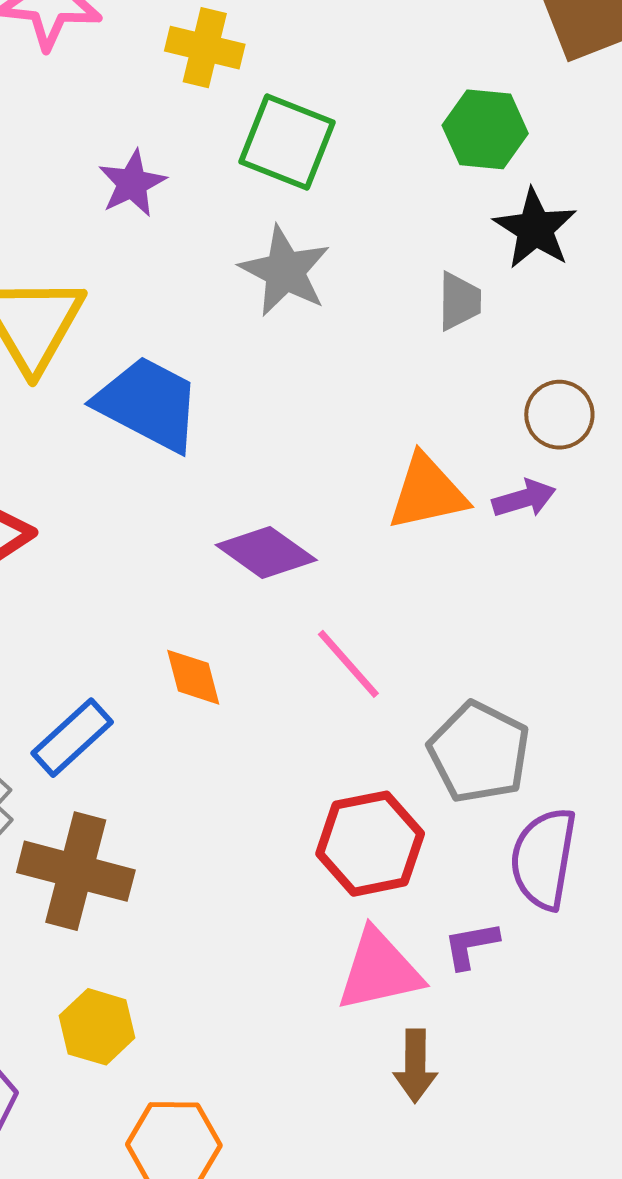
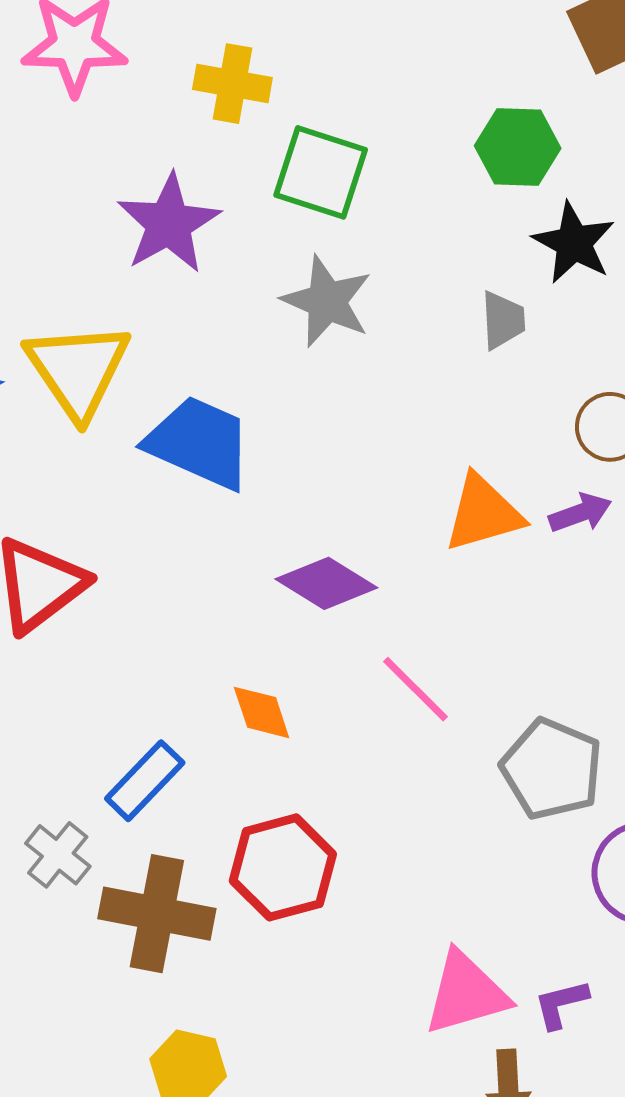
purple star: (132, 183) -> (169, 224), size x1.5
red hexagon: (370, 844) -> (283, 867), moved
purple L-shape: (471, 945) -> (561, 1004), moved

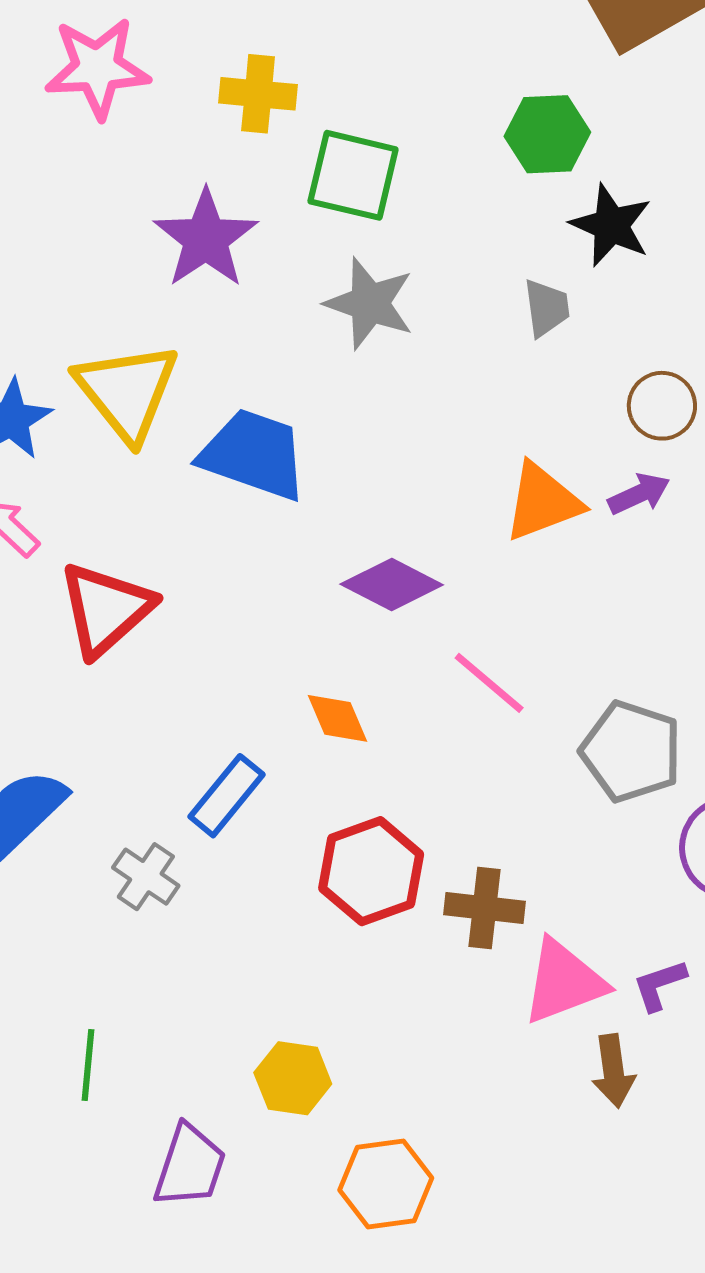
brown cross: (157, 914) -> (485, 908), moved, size x0.7

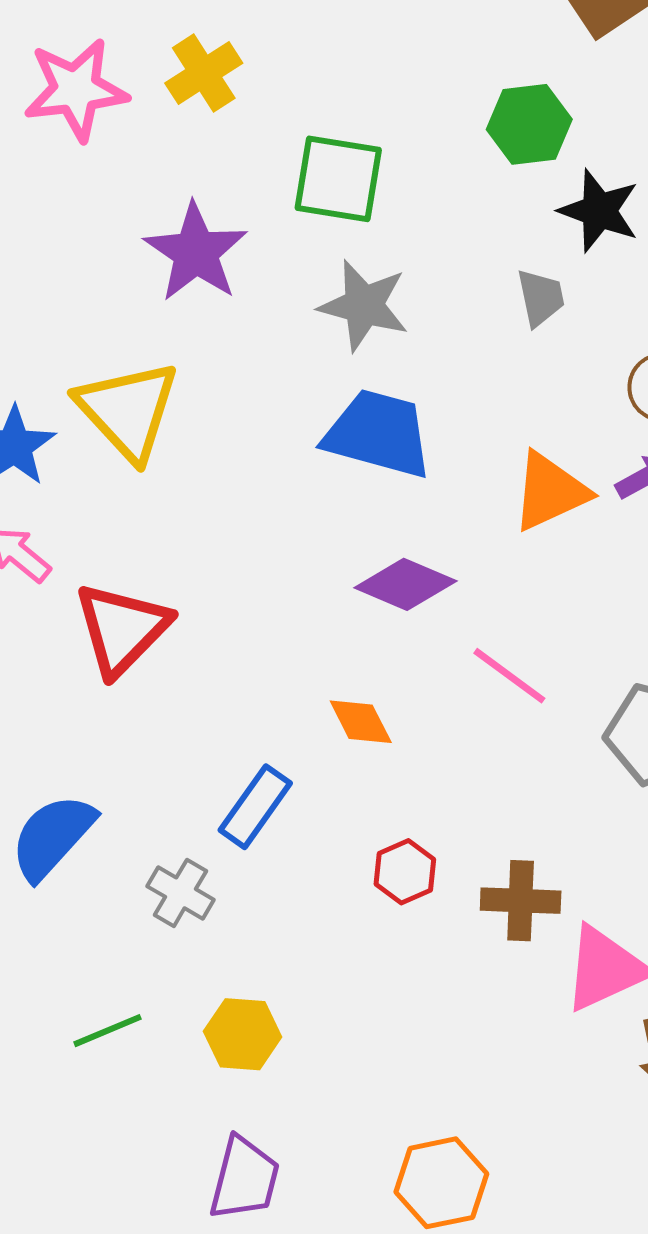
yellow cross: (258, 94) -> (204, 73), moved, turned -34
blue trapezoid: (254, 454) -> (378, 434), moved
red hexagon: (371, 871) -> (405, 872), size x0.6
green line: (88, 1065) -> (107, 1031), moved, turned 66
yellow hexagon: (293, 1078) -> (243, 1034), moved

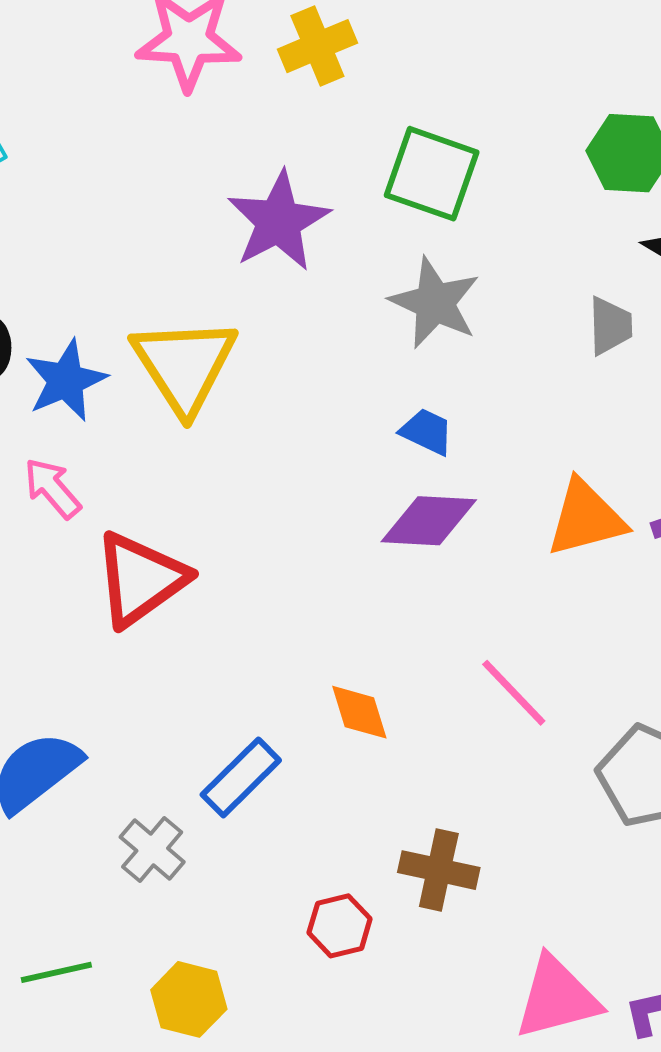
blue trapezoid: (378, 434) -> (427, 432), size x0.5
purple diamond: (405, 584) -> (429, 521), moved, turned -30
red hexagon: (405, 872) -> (340, 926), moved
brown cross: (521, 901) -> (439, 870), moved

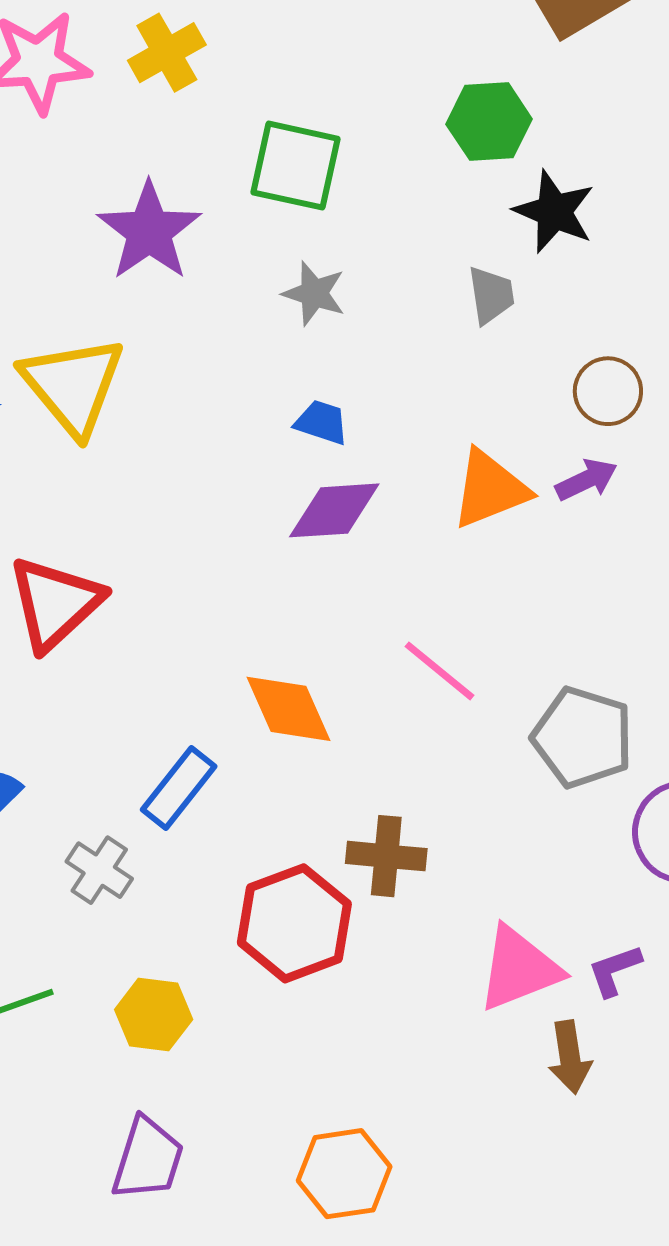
gray star: (435, 303) -> (314, 293), size x0.7
orange diamond: (359, 712) -> (288, 709), size x1.4
red hexagon: (340, 926) -> (294, 923), size x1.8

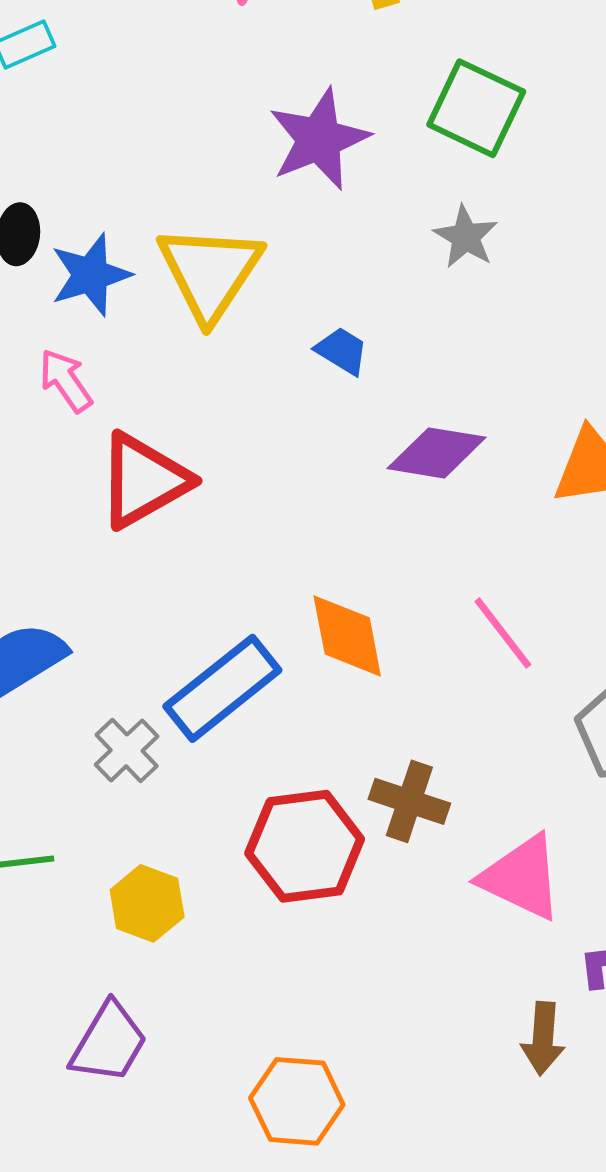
blue trapezoid: (322, 422) -> (342, 351), moved
blue rectangle: (179, 788) -> (222, 688), size x1.4
pink triangle: (519, 969) -> (522, 877), moved, turned 34

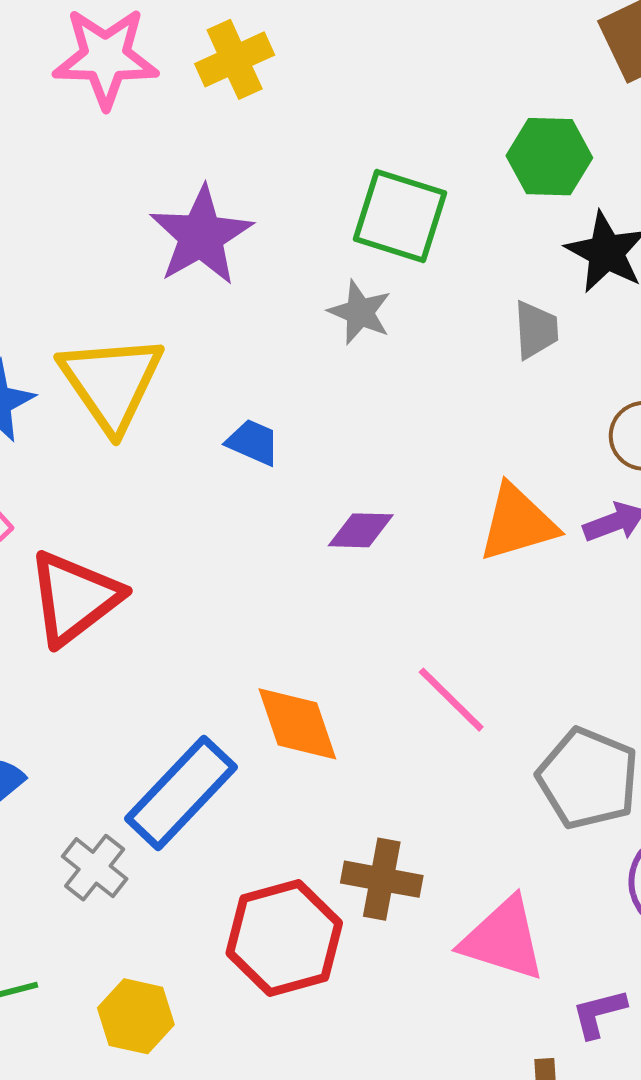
green square: (476, 108) -> (400, 216), moved
purple diamond: (436, 453) -> (361, 530), size x0.7

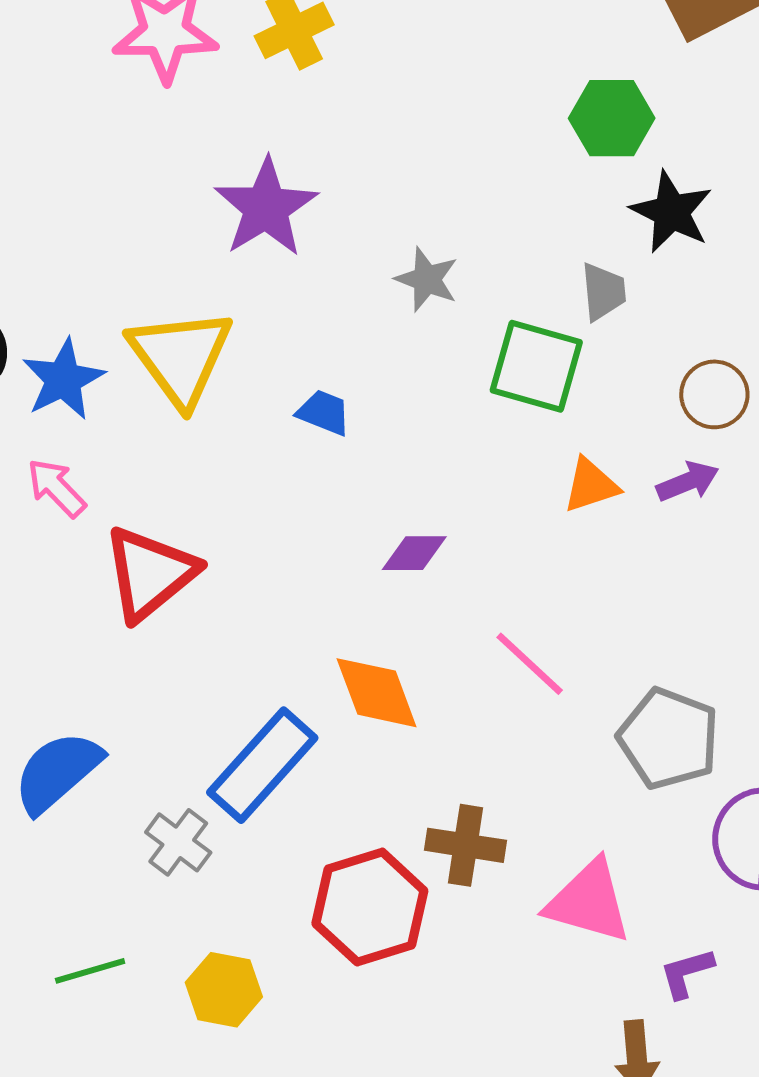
green square: (400, 216) -> (536, 366), moved
orange triangle: (518, 523) -> (591, 485), size x0.7
purple diamond: (361, 530) -> (414, 553), moved

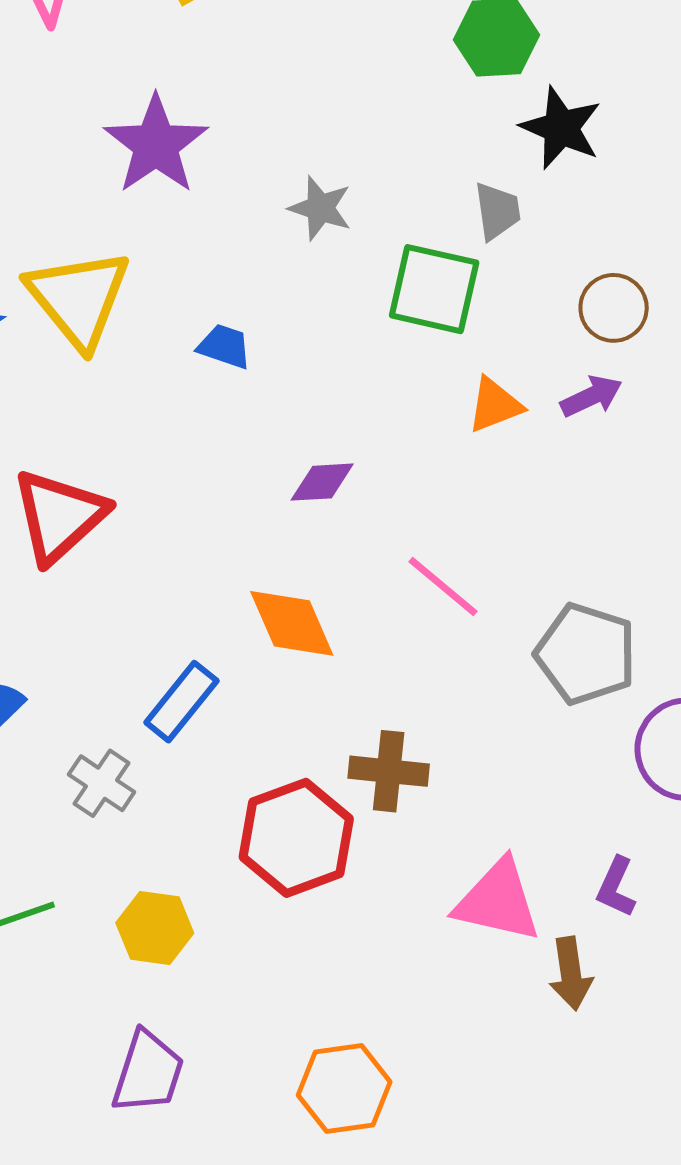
blue rectangle: (262, 765) -> (181, 702), size x0.7
pink triangle: (589, 902) -> (498, 901), moved
purple L-shape: (687, 973) -> (616, 887), turned -46

